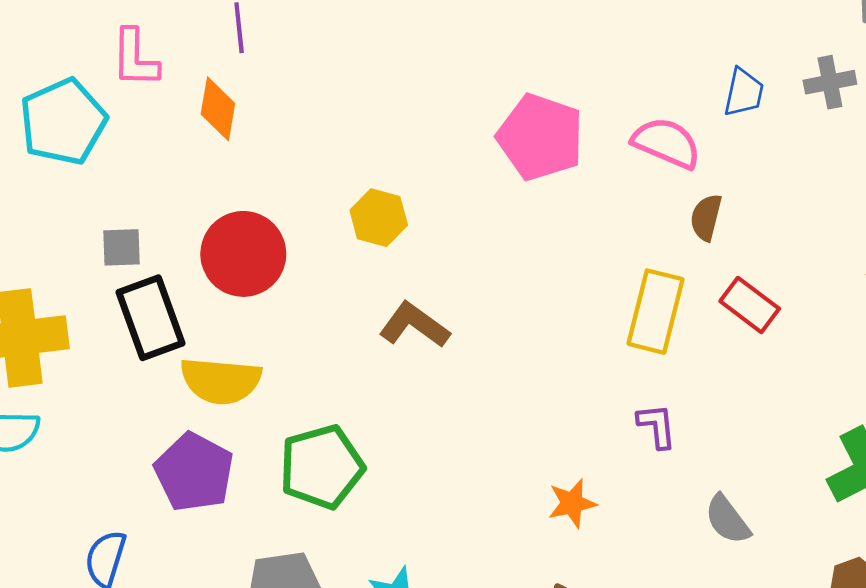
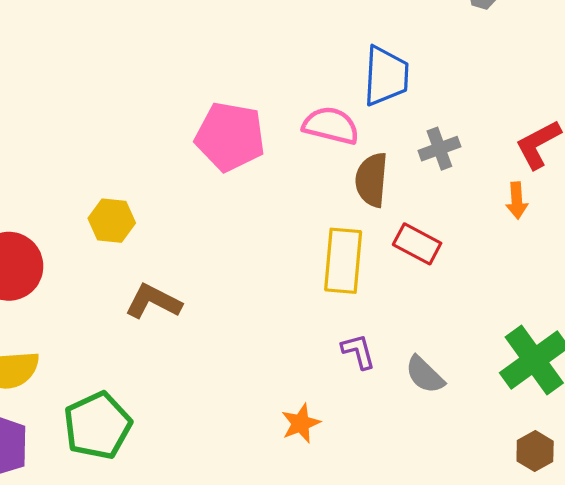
gray cross: (830, 82) -> (439, 149), moved
blue trapezoid: (744, 92) -> (386, 76), size x1.5
brown semicircle: (706, 217) -> (372, 180), size x1.4
gray semicircle: (727, 520) -> (425, 375), moved

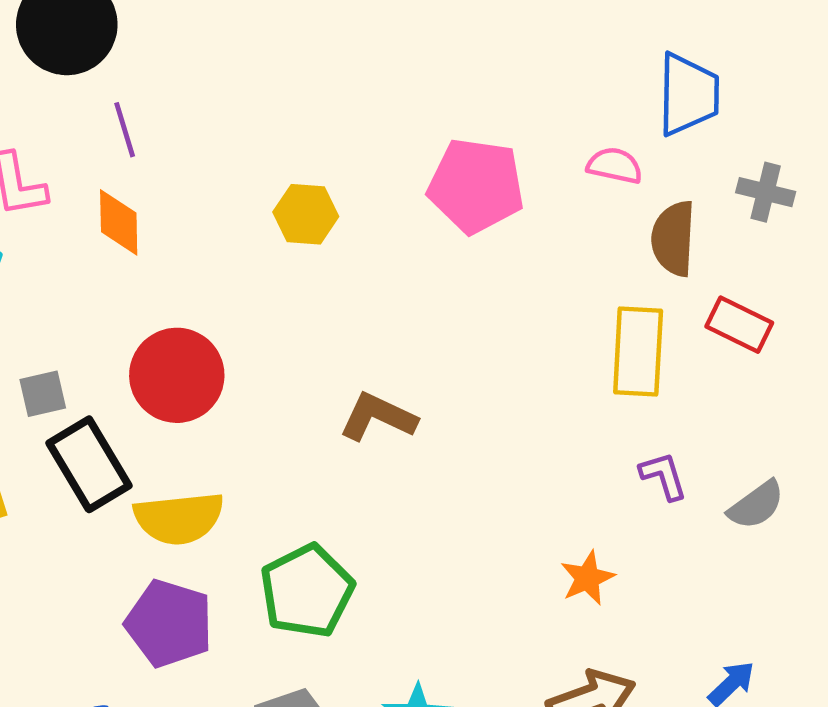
pink semicircle: (331, 126) -> (615, 166), size x0.7
gray cross: (439, 149) -> (766, 192), turned 36
yellow hexagon: (112, 221) -> (306, 214), moved
gray semicircle: (425, 375) -> (756, 505), turned -78

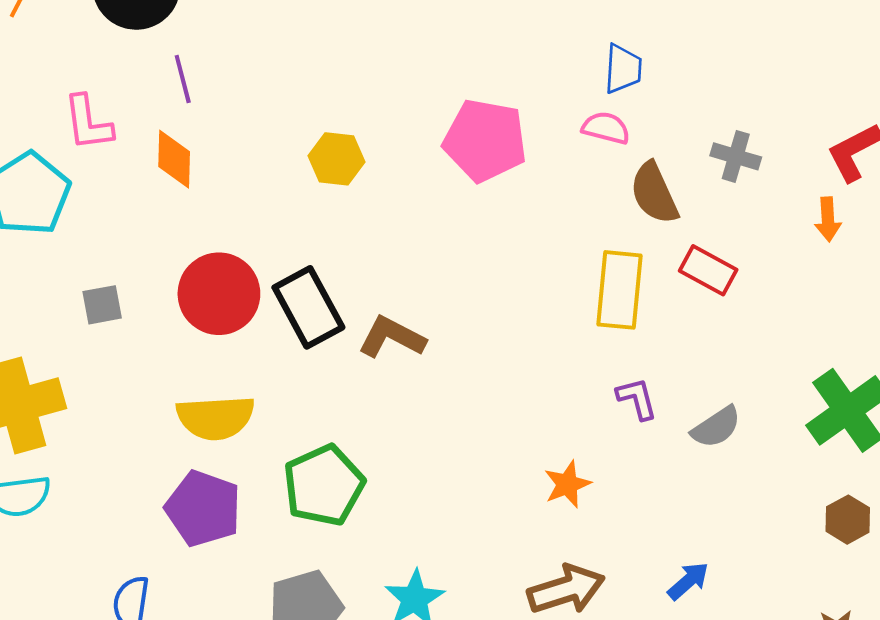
blue trapezoid: (688, 94) -> (623, 69), moved, size x0.7
brown semicircle: (673, 238) -> (654, 193), turned -30
black rectangle: (89, 464) -> (308, 307), moved

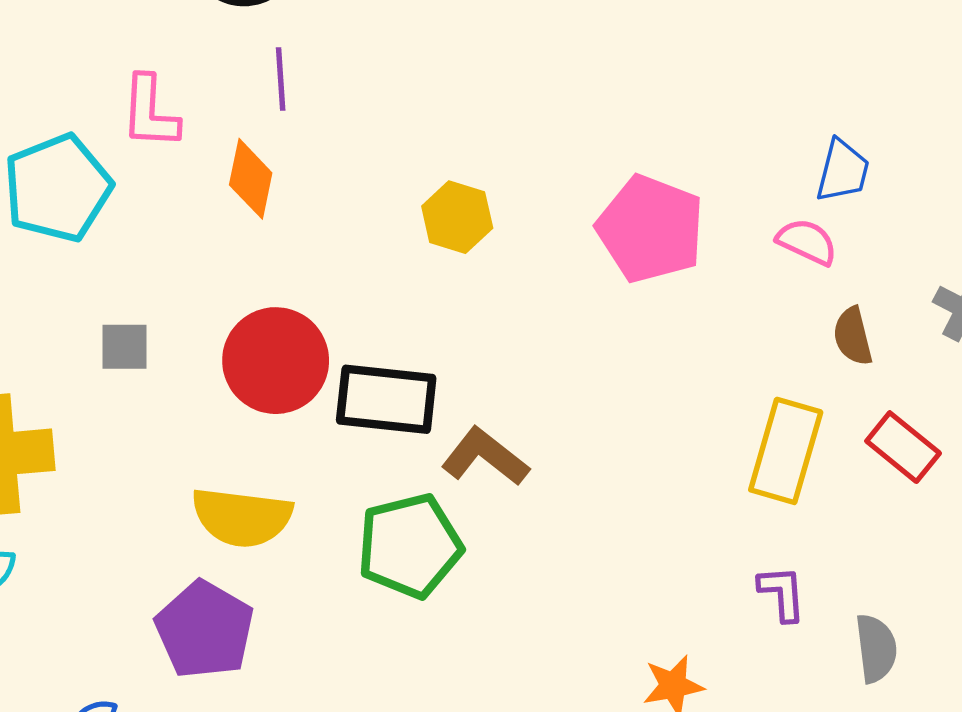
brown semicircle: (654, 193) -> (853, 336), size x0.7
black rectangle: (308, 307) -> (386, 399), turned -66
gray semicircle: (716, 427) -> (876, 648), turned -74
green pentagon: (324, 485) -> (410, 546), moved

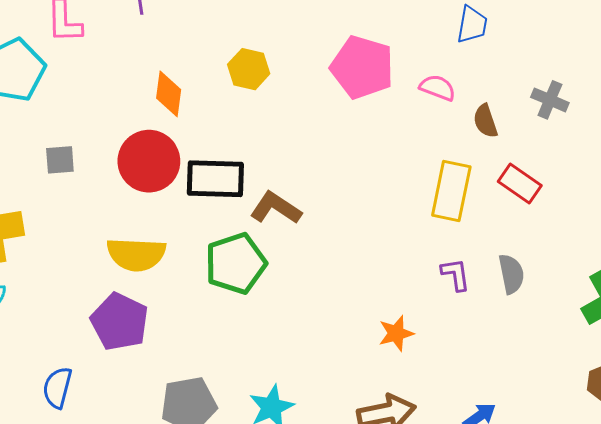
orange diamond: (251, 179) -> (169, 94), moved
pink semicircle: (807, 242) -> (438, 88), moved
gray semicircle: (876, 648) -> (511, 274), moved

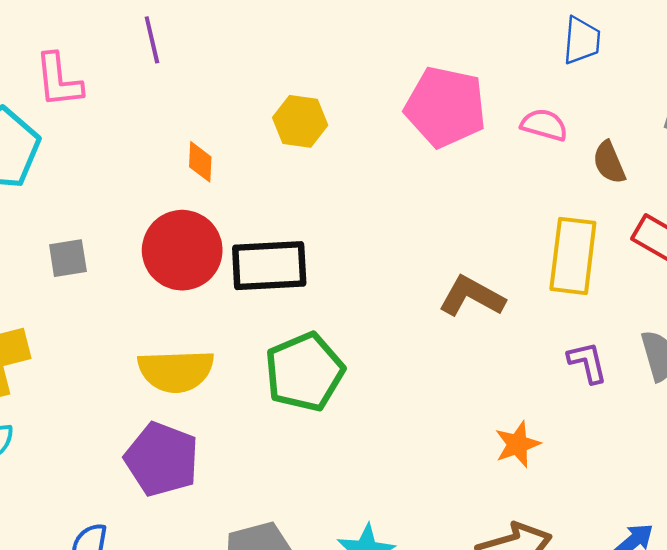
orange diamond: (169, 94) -> (200, 162), size x0.7
brown L-shape: (276, 208) -> (472, 296), moved

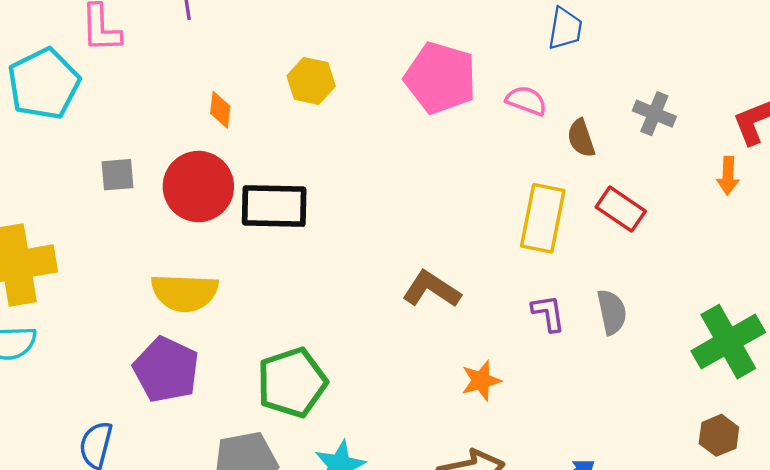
gray square: (68, 258) -> (117, 175), moved
brown L-shape: (472, 296) -> (431, 289), moved
green pentagon: (304, 372) -> (292, 382), moved

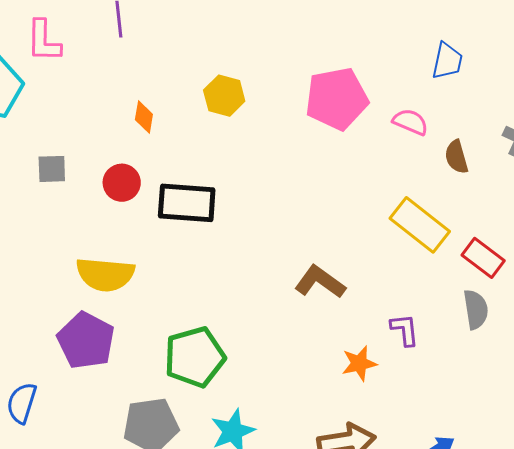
pink pentagon: (440, 78) -> (337, 99), turned -30
red circle: (198, 187) -> (122, 183), size x0.6
red rectangle: (621, 209) -> (483, 258), moved
yellow rectangle: (543, 218) -> (420, 225), turned -66
purple L-shape: (548, 313) -> (405, 330), moved

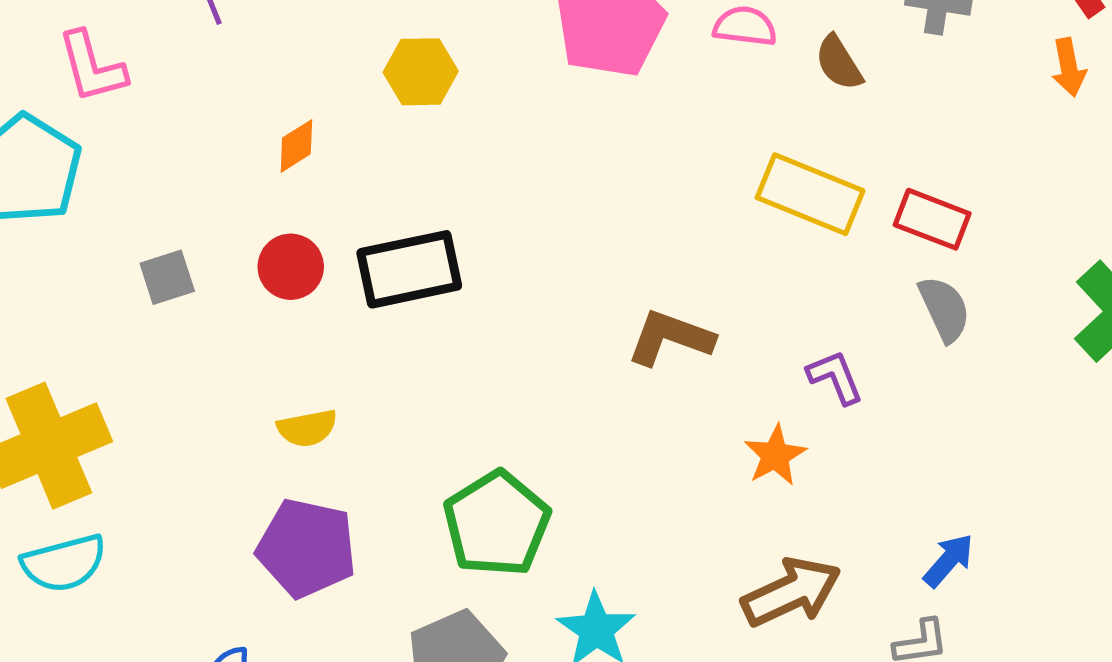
orange diamond: (144, 117) -> (296, 146), turned 64
yellow semicircle: (105, 274) -> (307, 428), size x0.6

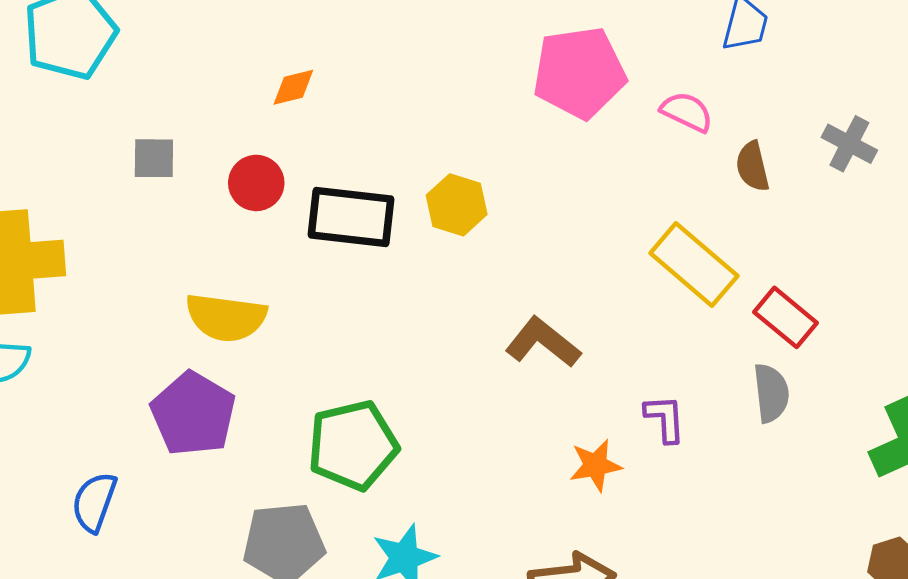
yellow hexagon: (421, 72) -> (457, 205), moved
yellow semicircle: (307, 428) -> (226, 317), size x1.6

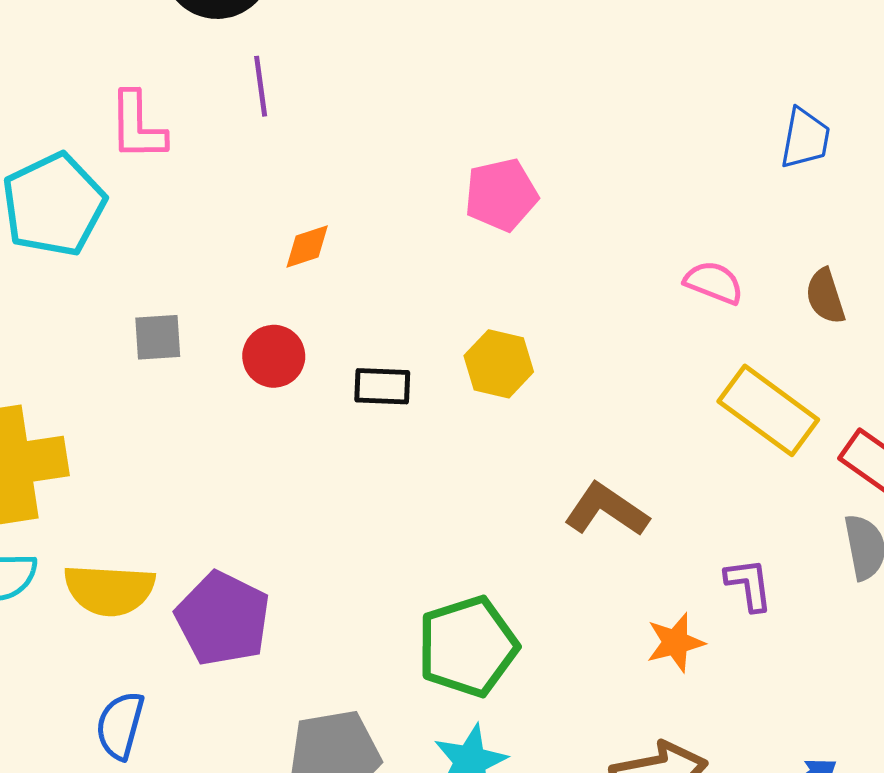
pink pentagon: (579, 73) -> (501, 195), moved, size x0.7
pink semicircle: (687, 112) -> (714, 283), moved
black rectangle: (351, 217) -> (382, 386), size x0.6
yellow semicircle: (226, 317) -> (109, 590), moved
green pentagon: (353, 445) -> (468, 646), moved

